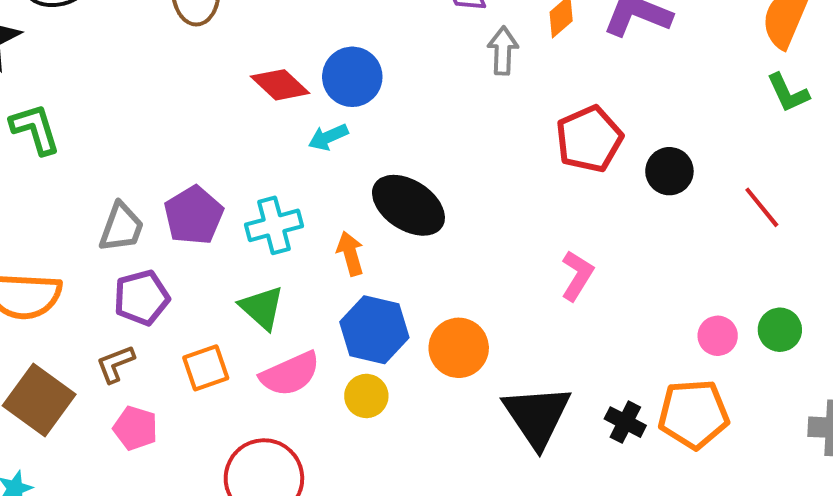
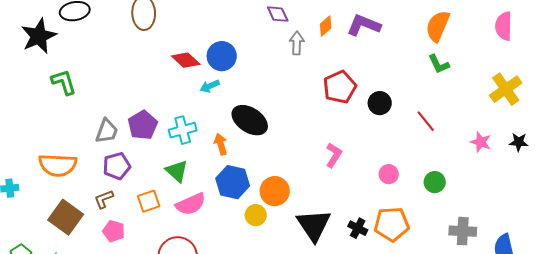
pink circle: (718, 336) -> (389, 174), moved
yellow circle: (366, 396) -> (256, 215), moved

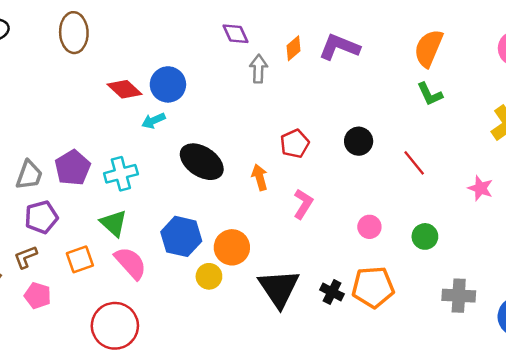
red pentagon: (340, 87) -> (295, 144), moved, size x0.7
orange arrow: (221, 144) -> (260, 177), moved
pink semicircle: (191, 204) -> (131, 263), turned -108

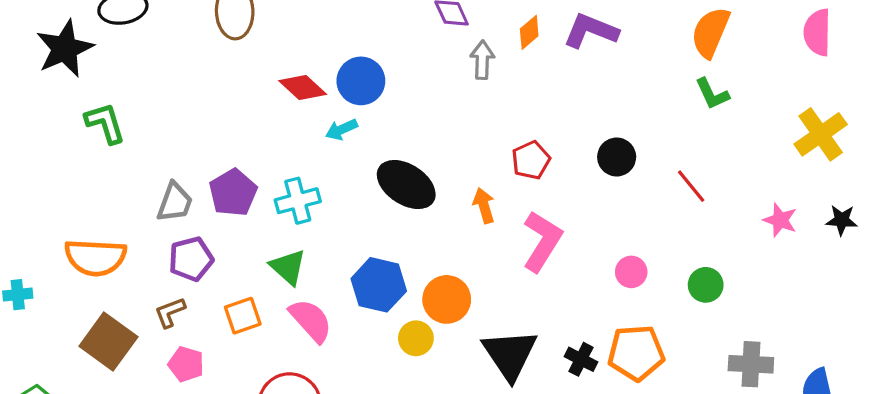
pink L-shape: (303, 204) -> (542, 241), size x1.5

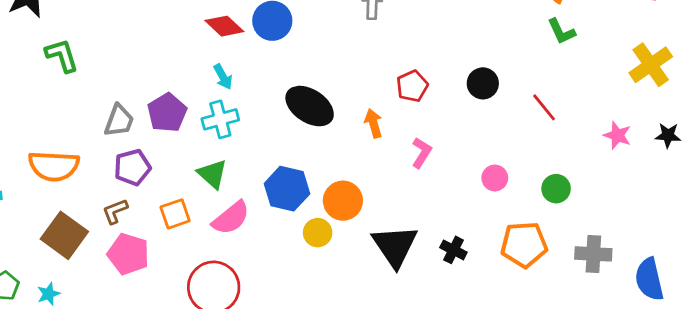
cyan arrow: (341, 129) -> (223, 77), moved, turned -95
pink L-shape: (542, 241) -> (421, 153), size x0.6
pink semicircle: (311, 320) -> (231, 218), turned 93
orange pentagon: (636, 353) -> (524, 245), moved
pink pentagon: (186, 364) -> (128, 254), size x1.4

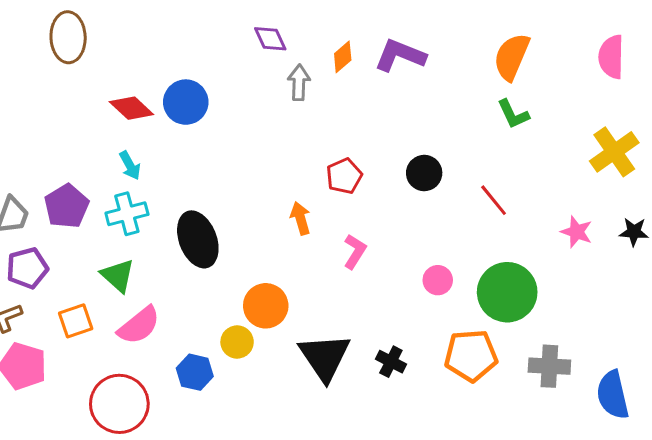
black ellipse: (310, 106) -> (198, 239), moved, turned 36
blue hexagon: (287, 189) -> (195, 372), moved, size x0.7
green circle: (556, 189) -> (507, 292), size x1.8

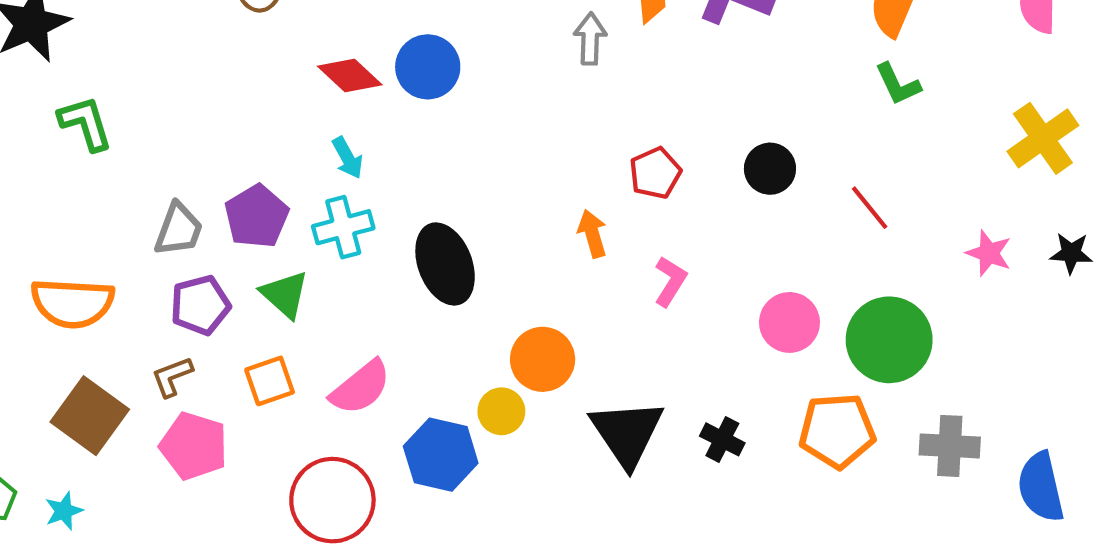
green triangle: (118, 276) -> (285, 294), moved
pink circle: (438, 280) -> (789, 322), size x1.4
blue hexagon: (195, 372) -> (441, 455), size x1.4

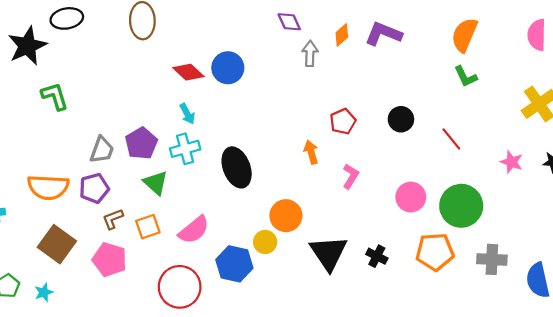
purple pentagon: (200, 305) -> (94, 188), moved
brown L-shape: (172, 377) -> (113, 219), moved

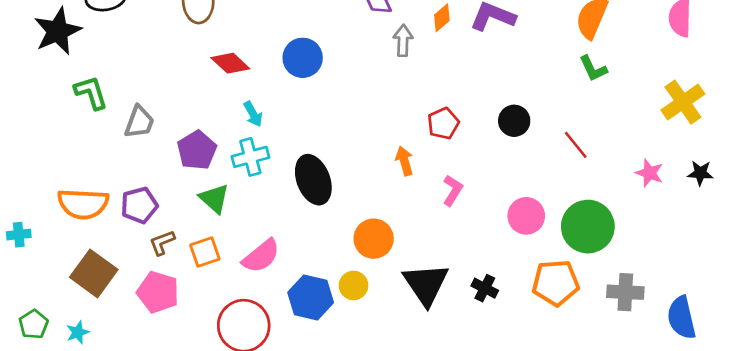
red diamond: (188, 72) -> (230, 63), moved
gray trapezoid: (102, 150) -> (139, 122), moved
yellow circle: (265, 242) -> (353, 285), moved

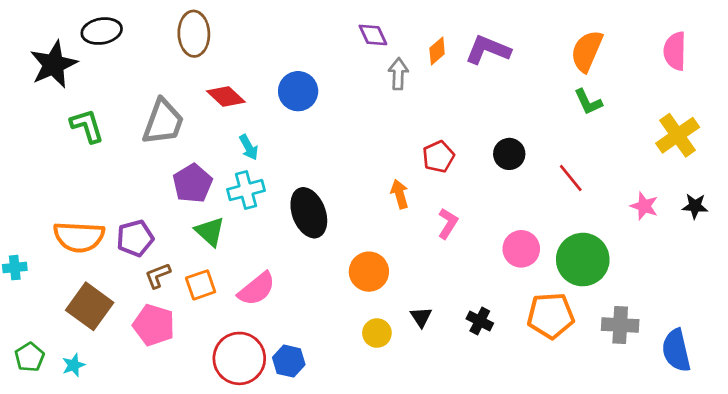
gray trapezoid: (139, 122) -> (163, 122), moved, size x1.4
black triangle: (426, 284) -> (421, 317), size x0.5
yellow circle: (353, 285) -> (377, 333), moved
blue hexagon: (311, 298) -> (289, 361), moved, size x0.7

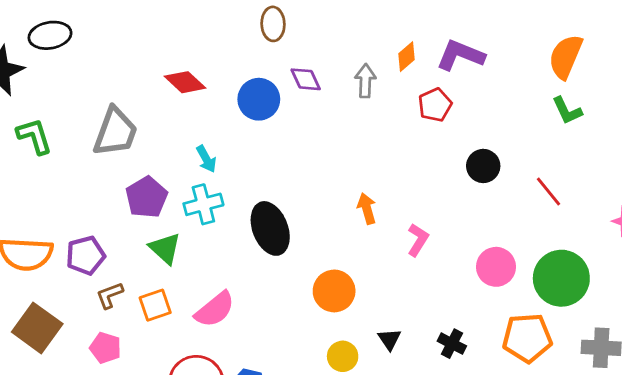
brown ellipse: (194, 34) -> (273, 24), moved, size x0.7
purple diamond: (373, 35) -> (306, 79), moved
red diamond: (226, 96) -> (185, 82), moved
red pentagon: (438, 157) -> (435, 105), moved
pink pentagon: (154, 325) -> (105, 348), size x0.7

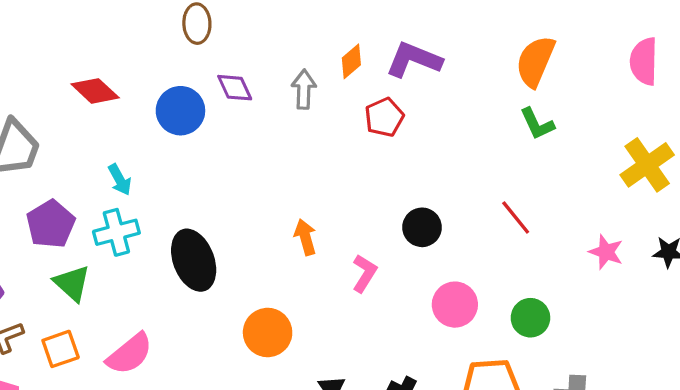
black circle: (483, 166) -> (422, 227), moved
green circle: (561, 278) -> (530, 318), size x0.6

